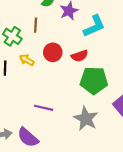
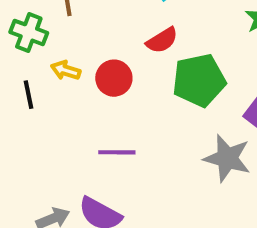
red circle: (53, 52) -> (114, 78), moved
gray star: (86, 119) -> (227, 158), moved

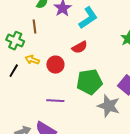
green pentagon: (199, 80) -> (89, 82), moved
black line: (29, 95) -> (14, 71), turned 40

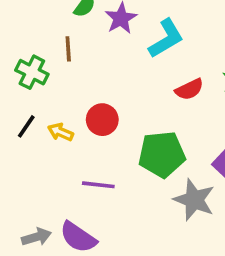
red semicircle: (80, 47) -> (189, 89), moved
yellow arrow: (32, 60) -> (61, 132), moved

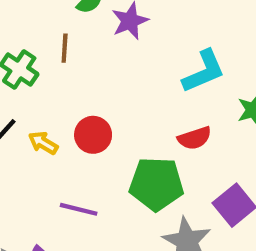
cyan L-shape: (166, 38) -> (204, 71), moved
red semicircle: (189, 89) -> (195, 138), moved

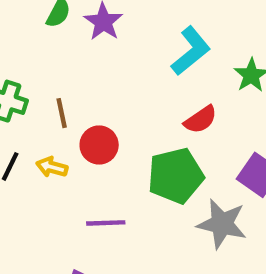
brown line: (65, 48) -> (62, 113), moved

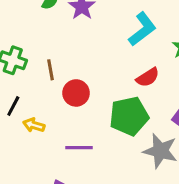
yellow arrow: (52, 167) -> (34, 125), moved

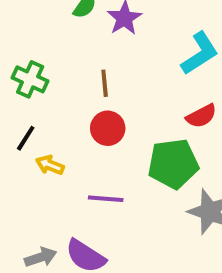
brown line: (51, 70) -> (105, 83), moved

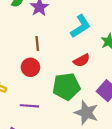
brown line: (105, 83) -> (37, 44), moved

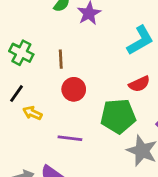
brown line: (37, 44) -> (61, 59), moved

